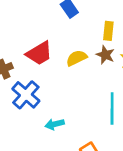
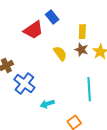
red trapezoid: (39, 53) -> (33, 30), moved
yellow semicircle: (77, 58) -> (60, 53), turned 84

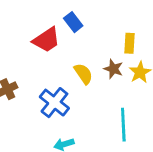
yellow rectangle: (82, 32) -> (129, 43), moved
blue cross: (24, 84) -> (54, 103), moved

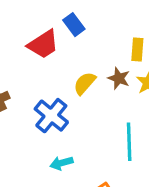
yellow semicircle: (83, 74) -> (85, 83), turned -105

